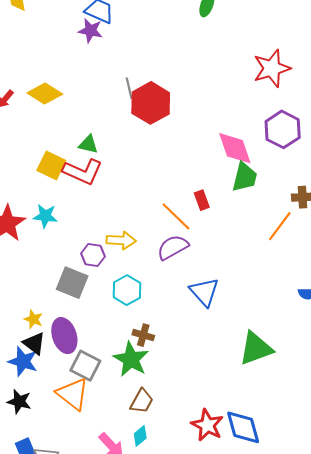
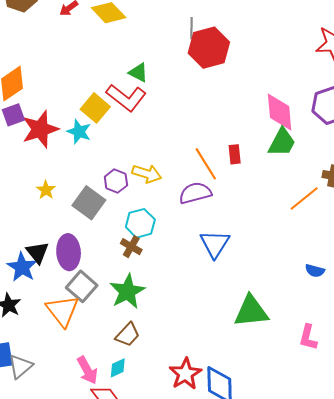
yellow square: (51, 165) -> (95, 108), moved
yellow star: (33, 319) -> (46, 190), moved
brown cross: (143, 335) -> (131, 247), moved

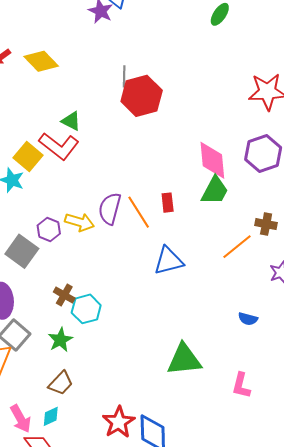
purple semicircle: (195, 193) -> (110, 209), moved, turned -60
cyan hexagon: (140, 223) -> (86, 309), moved
blue triangle: (215, 244) -> (169, 261), moved, turned 44
green star: (127, 291) -> (60, 340), size x0.7

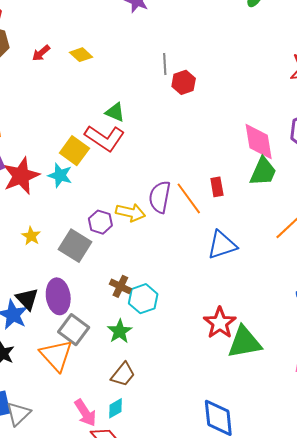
yellow diamond: (41, 61) -> (81, 55), size x0.7
red hexagon: (142, 96) -> (184, 82), size x0.6
red star: (119, 422) -> (220, 323), moved

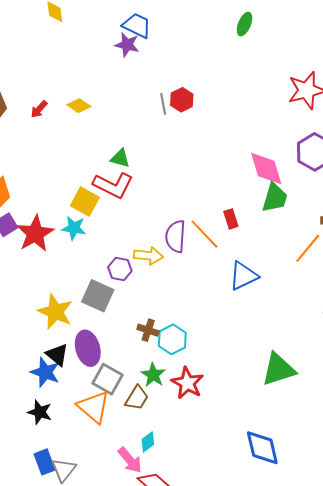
red hexagon: (184, 82) -> (182, 100), moved
yellow star: (31, 236) -> (55, 312), moved, size x1.8
red star: (220, 323) -> (187, 383), moved
brown trapezoid: (123, 374) -> (137, 398), moved
cyan diamond: (115, 408) -> (148, 442), moved

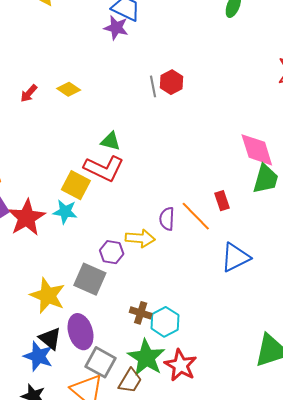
purple semicircle: (175, 236) -> (167, 219), size x0.7
green star: (153, 375) -> (146, 358), size x1.5

